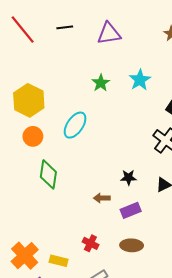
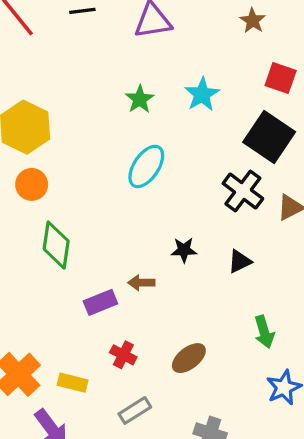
cyan ellipse: (75, 125) -> (146, 166), moved
purple rectangle: (131, 210) -> (100, 302), moved
brown ellipse: (132, 245) -> (189, 358), turned -40

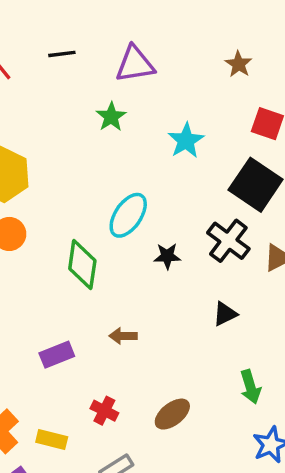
green star: (140, 99) -> (111, 117), moved
green diamond: (56, 245) -> (82, 265), moved
black star: (184, 250) -> (167, 256), moved
purple rectangle: (100, 302) -> (57, 355), moved

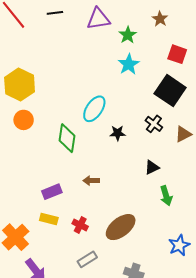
green star: (111, 117) -> (128, 35), moved
black cross: (228, 241) -> (154, 124), size x0.7
green arrow: (250, 387) -> (166, 196), moved
brown ellipse: (172, 414) -> (121, 227), size x1.4
yellow rectangle: (52, 440) -> (49, 219), moved

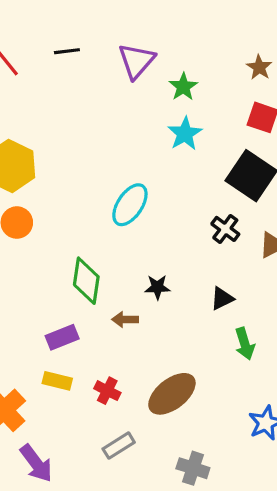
purple triangle: (98, 19) -> (136, 61), turned -40
brown star: (160, 19) -> (259, 67), moved
black star: (118, 133) -> (157, 287), moved
green diamond: (67, 138) -> (86, 281), moved

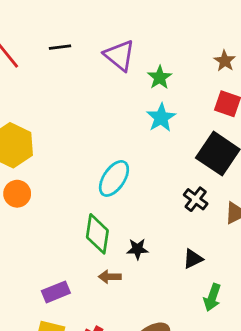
purple triangle: (136, 61) -> (120, 55), turned -32
green diamond: (86, 281) -> (97, 234), moved
green arrow: (245, 344) -> (212, 297), turned 36

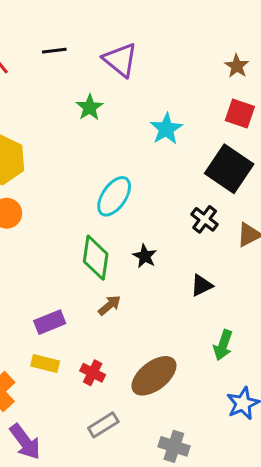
green star: (160, 77) -> (90, 107), moved
black star: (138, 249) -> (145, 256), moved, turned 30
brown arrow: (110, 277) -> (110, 305), turned 140
green arrow: (212, 297) -> (223, 345), moved

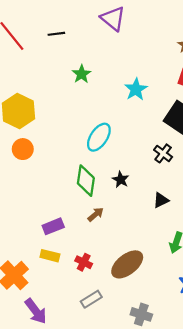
purple triangle: (120, 60) -> (113, 19), moved

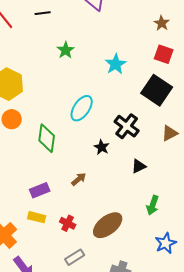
black cross: (163, 153) -> (127, 126), moved, size x1.4
green diamond: (86, 181) -> (47, 138), moved

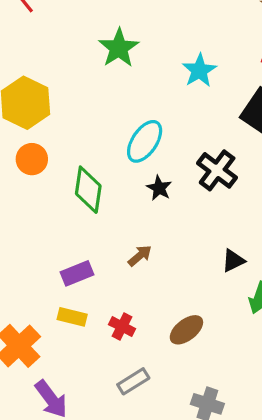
green star: (66, 50) -> (119, 48), size x1.4
black star: (102, 147) -> (159, 188), moved
black triangle: (139, 166) -> (233, 261), moved
brown ellipse: (108, 225) -> (186, 330), size x0.7

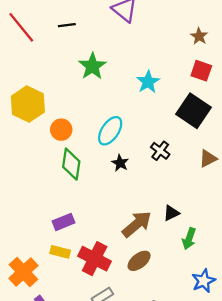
orange circle: (32, 159) -> (61, 130), moved
black cross: (217, 170) -> (160, 151), size x0.7
brown arrow: (140, 256) -> (137, 224), moved, size x1.8
red cross: (122, 327) -> (95, 259), size x1.8

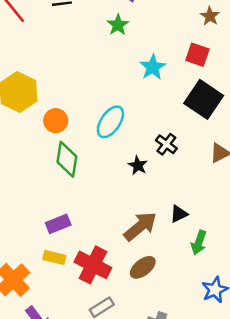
green star: (92, 66) -> (118, 25), moved, size x0.7
red square: (201, 71) -> (197, 55), moved
black star: (120, 163) -> (138, 165), moved

